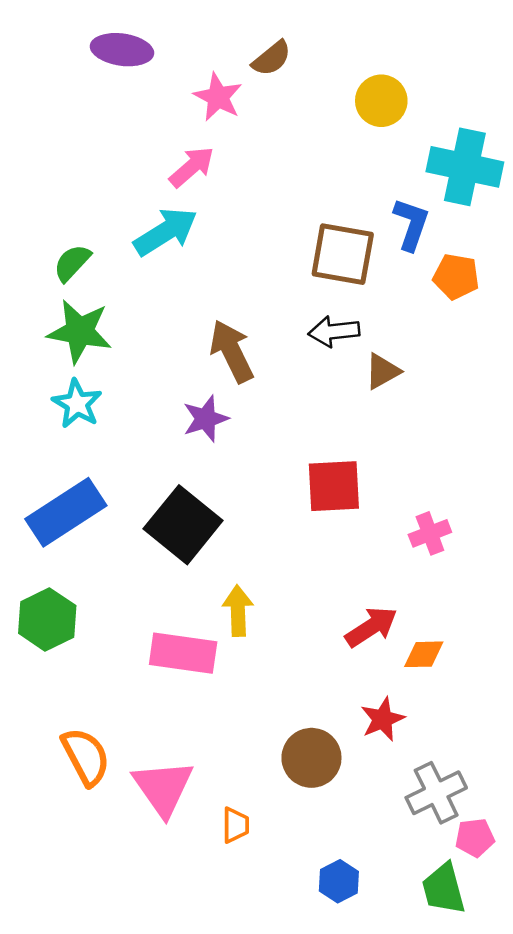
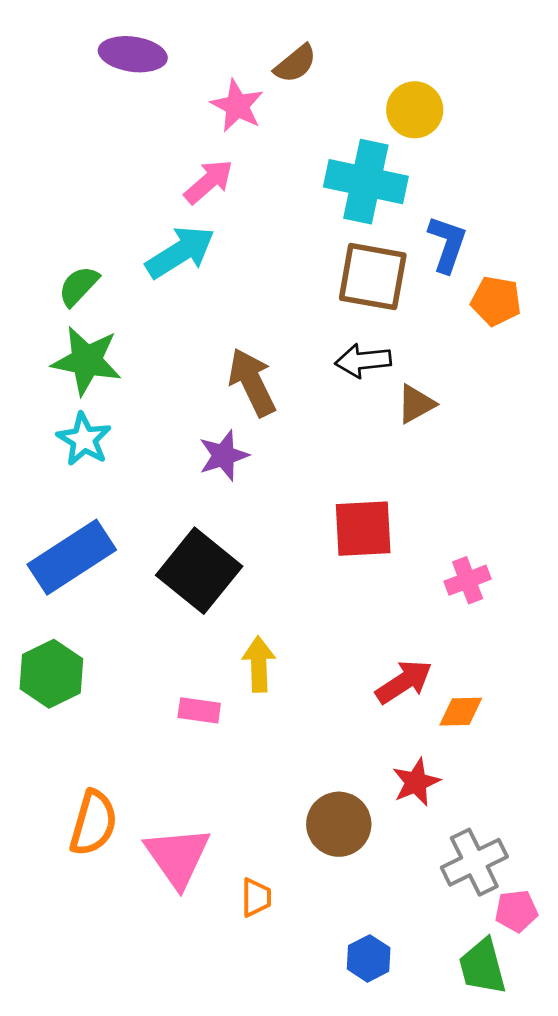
cyan cross: (465, 167) -> (366, 182), moved
pink rectangle: (183, 653) -> (199, 710), size x0.6
orange semicircle: (86, 757) -> (93, 823), turned 44

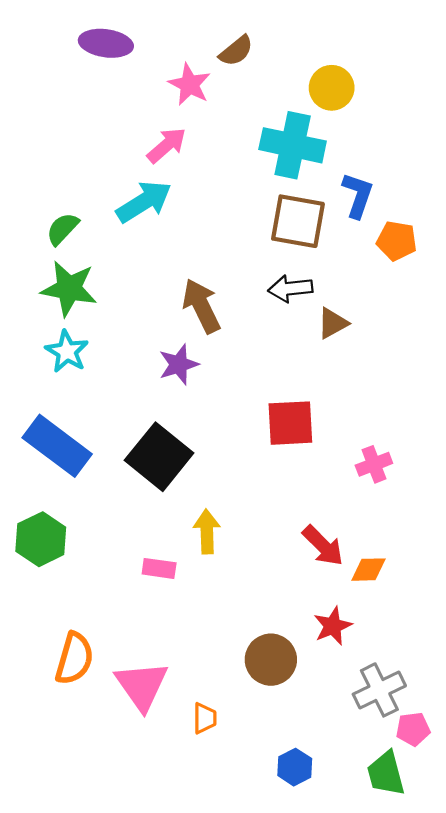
blue rectangle: (72, 557) -> (57, 446), turned 70
red arrow: (404, 682) -> (323, 546), turned 78

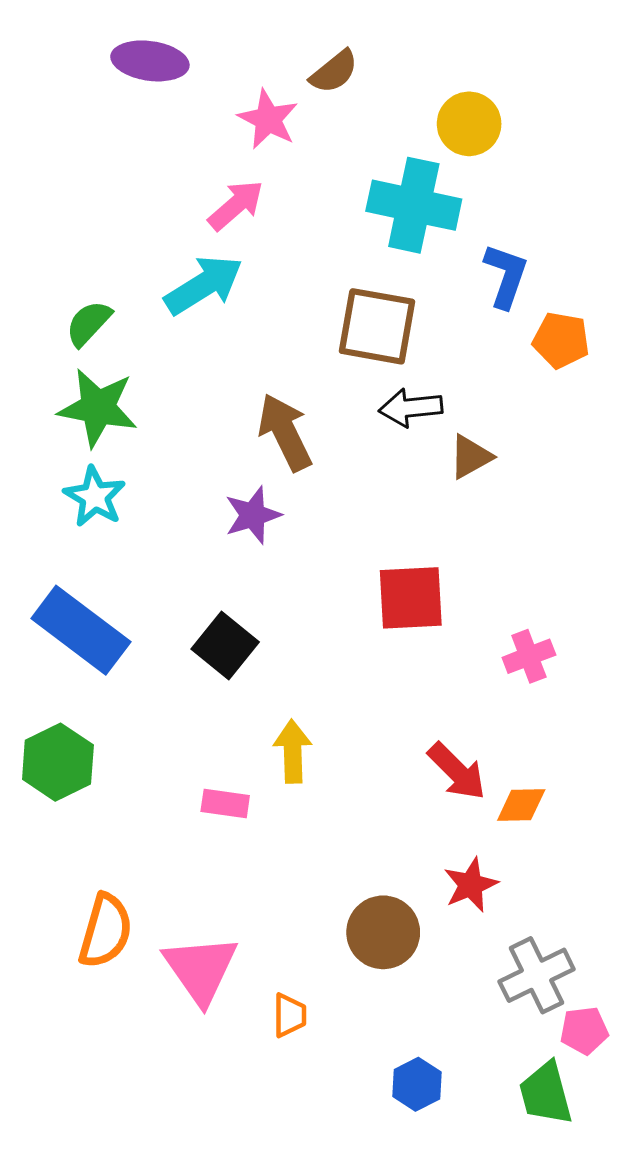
brown square: (298, 221) -> (377, 326), moved
black square: (159, 457) -> (225, 645), size x0.7

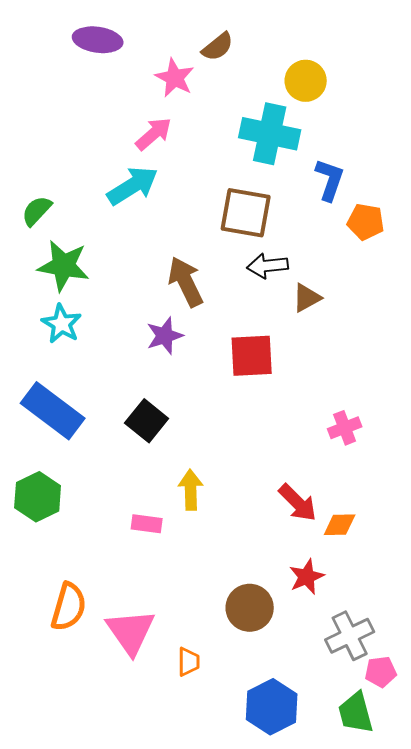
green semicircle: (89, 323) -> (37, 211), moved
red square: (411, 598) -> (252, 356), moved
blue hexagon: (417, 1084) -> (272, 707), size x1.6

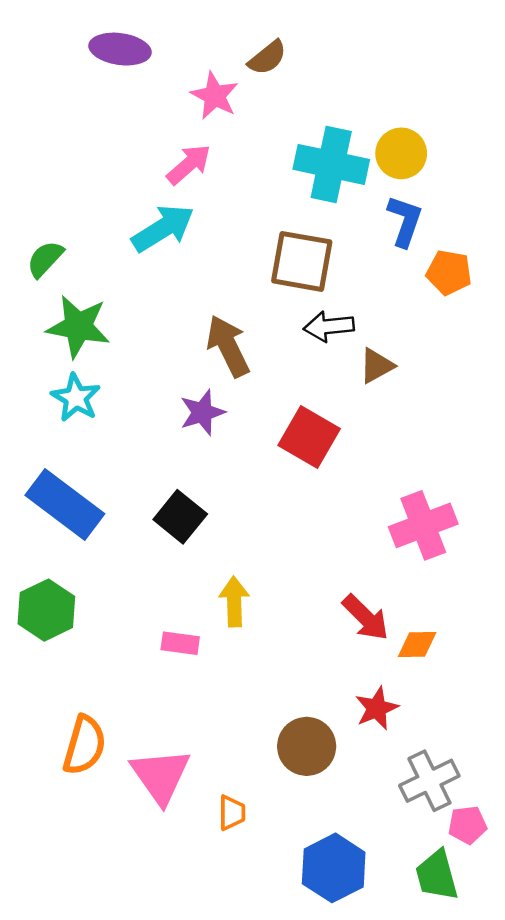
yellow circle: (306, 81) -> (401, 153), moved
red square: (252, 356) -> (309, 437), turned 33
pink cross: (345, 428) -> (423, 525), size x1.6

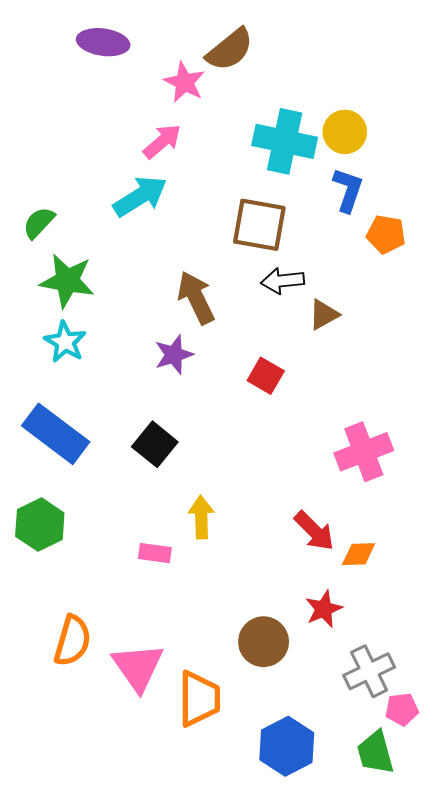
brown semicircle: (267, 58) -> (230, 50), size x1.4
red square: (309, 437) -> (266, 376), size x0.7
orange trapezoid: (232, 813) -> (199, 699), size x1.8

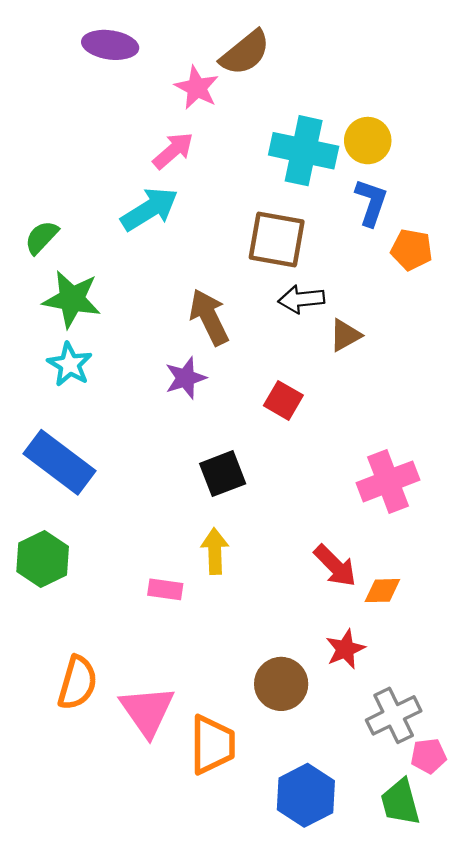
black square: (155, 444) -> (223, 474), moved, turned 30

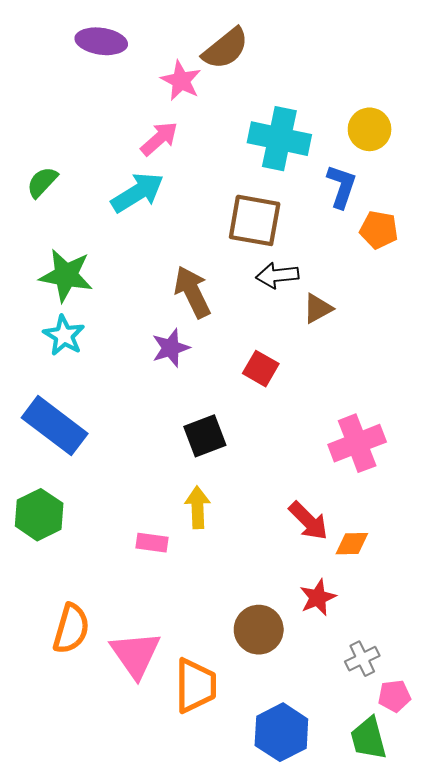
yellow circle: (368, 141) -> (370, 129), moved
green semicircle: (41, 237) -> (42, 182), moved
gray cross: (394, 715) -> (362, 659), size x0.7

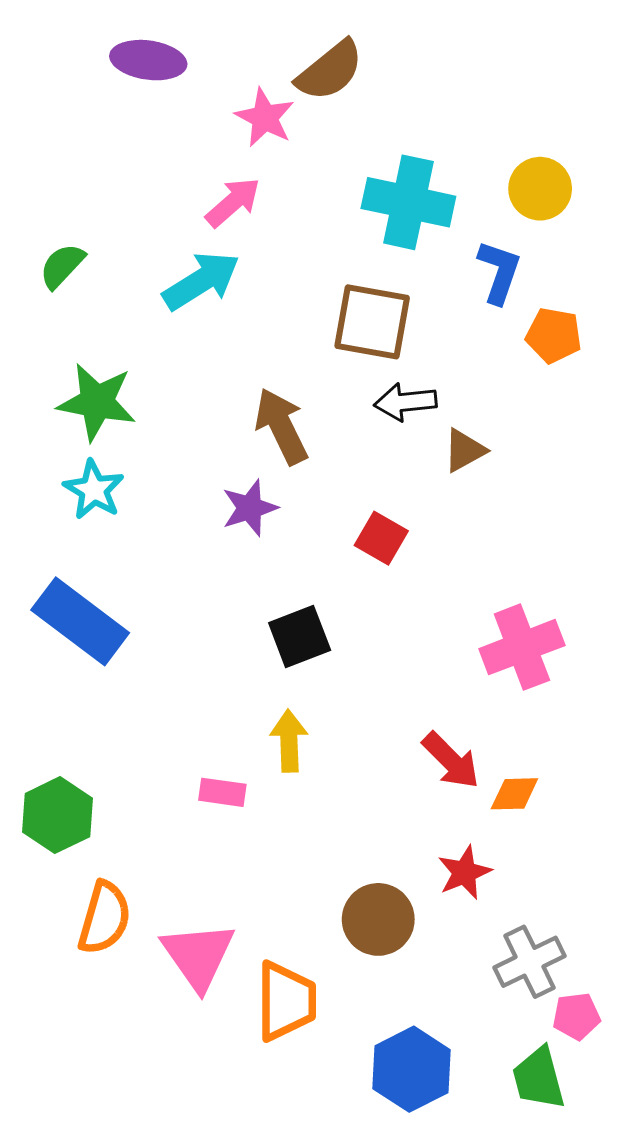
green hexagon: (39, 515) -> (57, 815), moved
gray cross: (362, 659) -> (530, 962), size x1.4

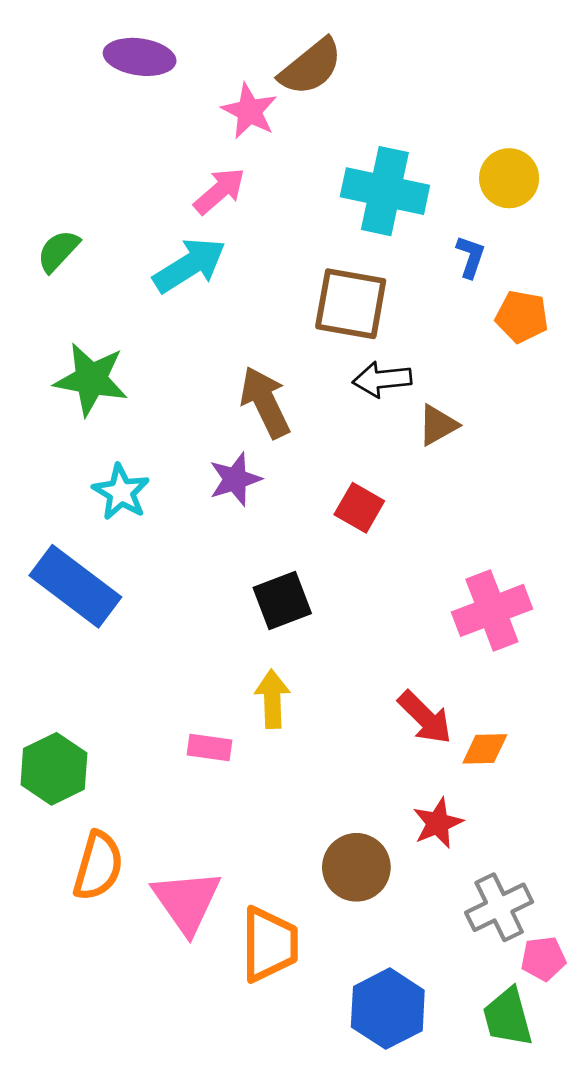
blue L-shape: (499, 272) -> (471, 257), size x0.7
cyan star: (94, 490) -> (121, 492), moved

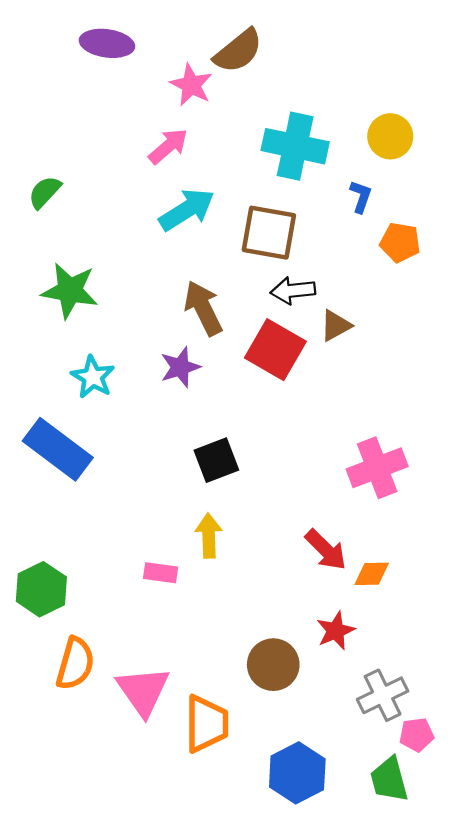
cyan arrow: (189, 265) -> (187, 210), moved
red square: (359, 508) -> (275, 350), moved, size x1.6

